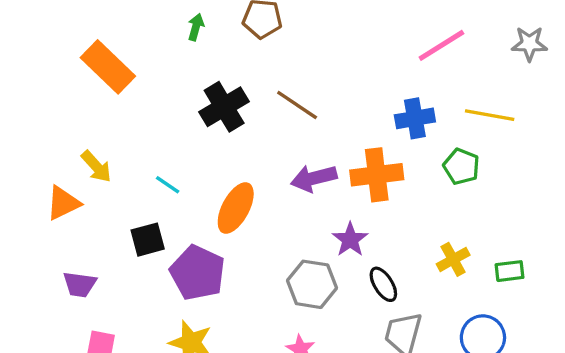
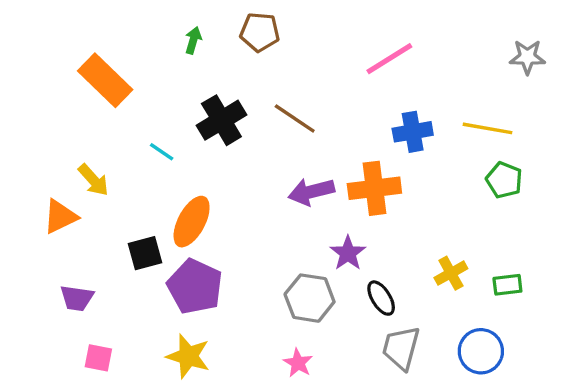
pink line: (441, 45) -> (389, 59), moved
green pentagon: (461, 167) -> (504, 180), moved
cyan line: (168, 185) -> (162, 152), moved
orange ellipse: (236, 208) -> (192, 222), moved

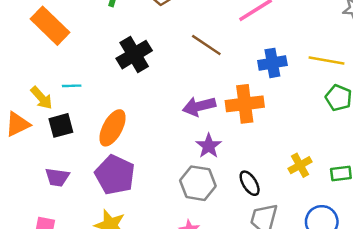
brown line: (295, 118) -> (206, 45), moved
cyan line: (162, 152) -> (72, 86), moved, turned -36
black square: (145, 253) -> (61, 125), moved
purple star: (348, 253) -> (209, 146), moved
purple trapezoid: (77, 298) -> (57, 177), moved

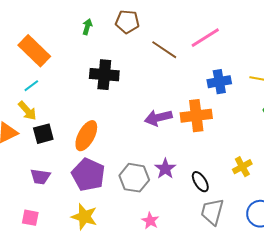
brown line: (206, 45) -> (164, 50), moved
black cross: (134, 55) -> (104, 75), turned 36
cyan line: (72, 86) -> (31, 86), moved, turned -35
purple star: (209, 146) -> (165, 169), moved
gray hexagon: (198, 183) -> (134, 178), moved

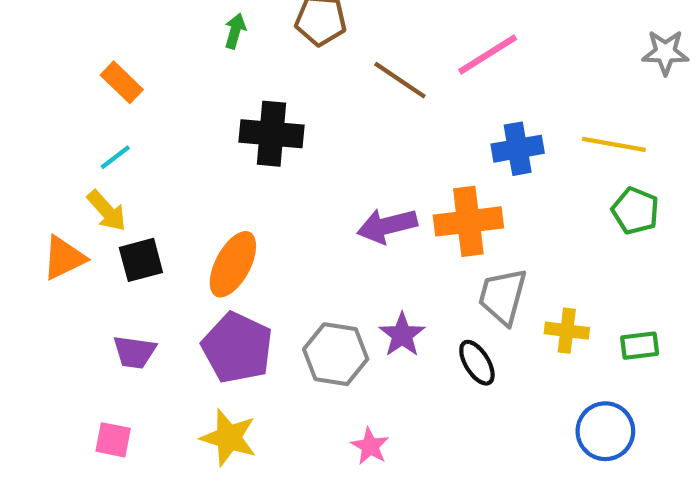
orange rectangle: (34, 51) -> (122, 82), size x0.6
yellow cross: (242, 167) -> (567, 331), turned 36
gray trapezoid: (212, 212) -> (503, 296), moved

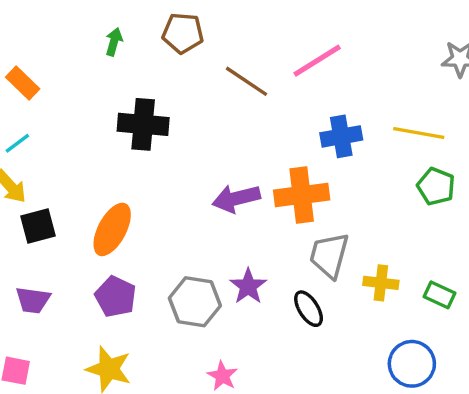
green rectangle: (640, 346) -> (439, 295), turned 32
purple pentagon: (237, 348) -> (116, 297), size x0.7

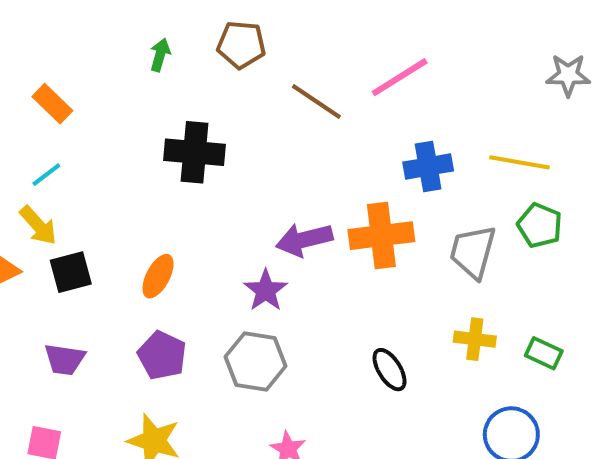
orange ellipse: (112, 229) -> (158, 276), size x0.7
gray trapezoid: (329, 255) -> (473, 252), moved
purple star: (248, 286) -> (266, 290), moved

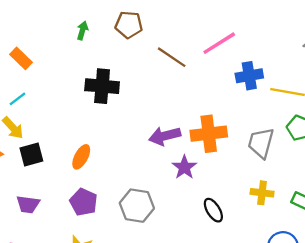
blue cross: (428, 167) -> (249, 76), moved
purple star: (266, 290) -> (184, 167), moved

